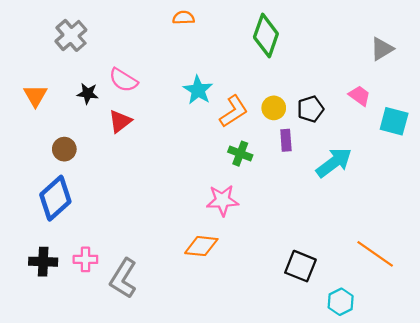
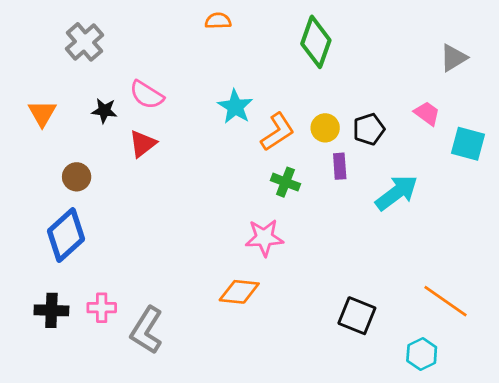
cyan hexagon: (341, 302) -> (422, 354), moved

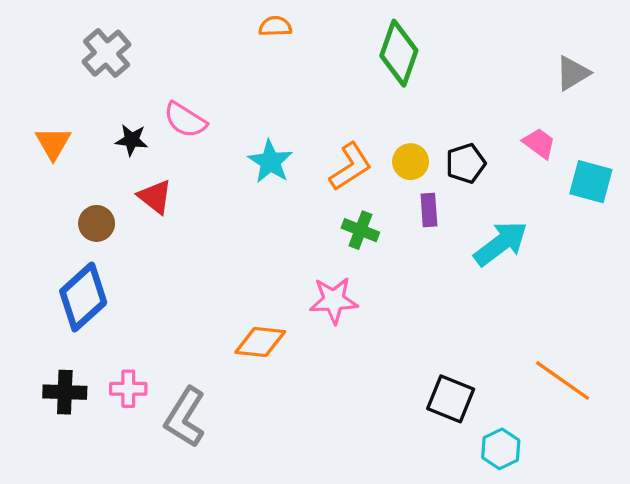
cyan star: (235, 107) -> (270, 162), moved
red triangle: (143, 144) -> (155, 197), moved, turned -44
orange diamond: (239, 292) -> (260, 342), moved
cyan hexagon: (422, 354) -> (501, 449), moved

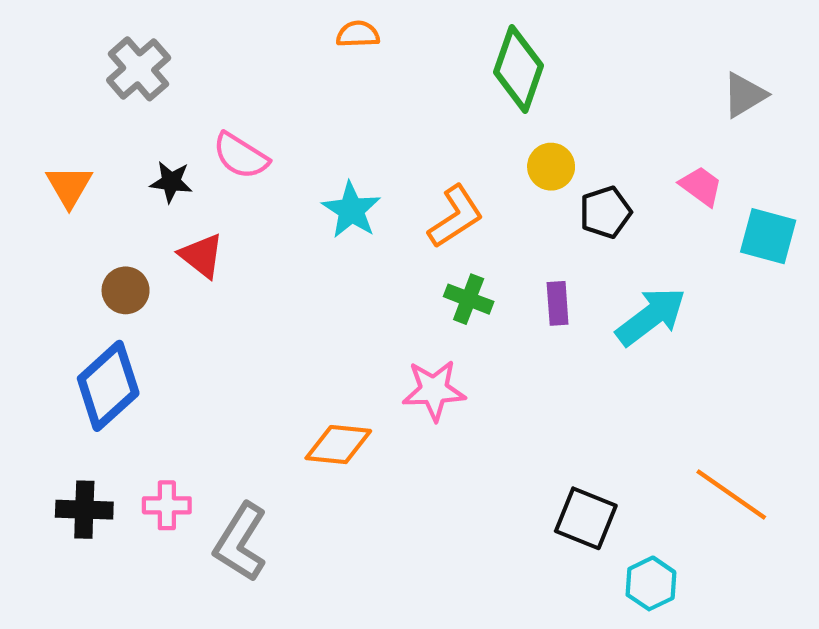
yellow circle: (411, 162) -> (551, 167), moved
purple rectangle: (429, 210) -> (558, 303), moved

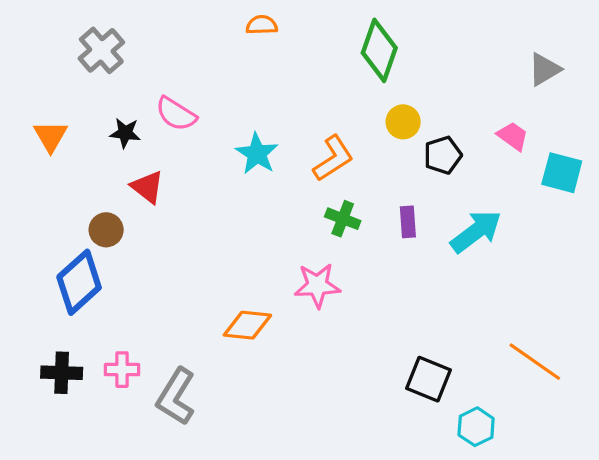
brown circle: (126, 290) -> (106, 230), moved

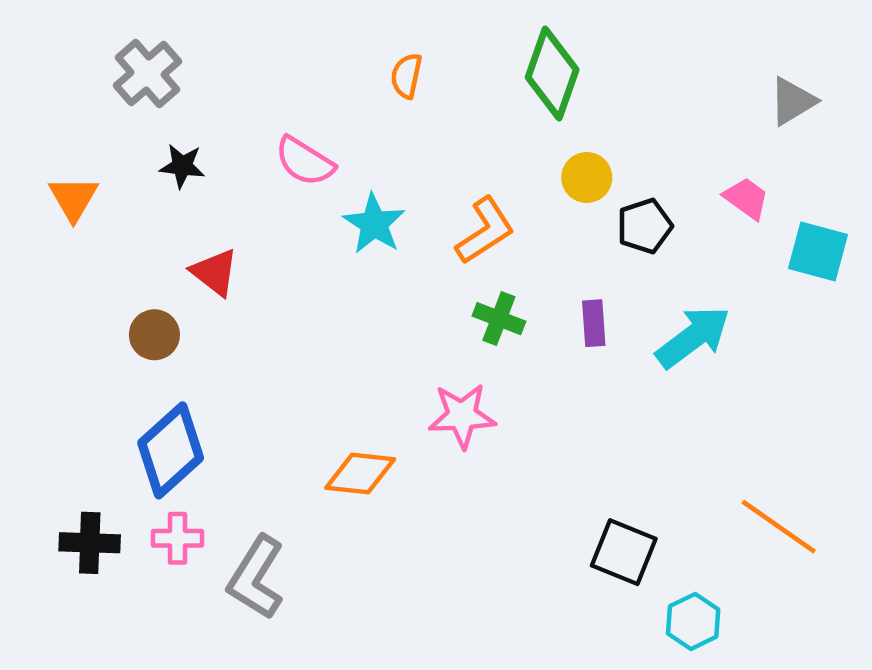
orange semicircle: (262, 25) -> (406, 76), moved, turned -76
pink semicircle: (176, 114) -> (305, 161), moved
black star: (125, 133) -> (182, 166), moved
blue diamond: (79, 282) -> (171, 450), moved

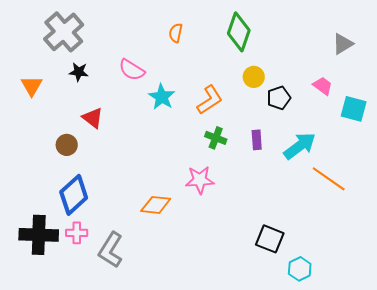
gray cross: (147, 73) -> (64, 32), size x1.4
orange line: (779, 527) -> (329, 179), moved
black cross: (90, 543) -> (39, 235), size x1.5

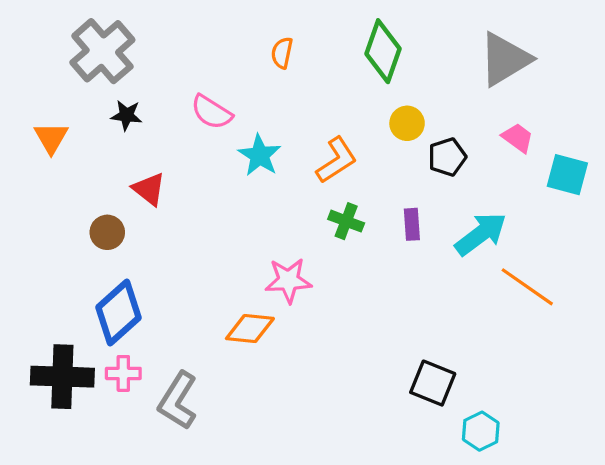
gray triangle: (343, 44) -> (505, 59), moved, size x1.6
pink star: (200, 180) -> (288, 280), moved

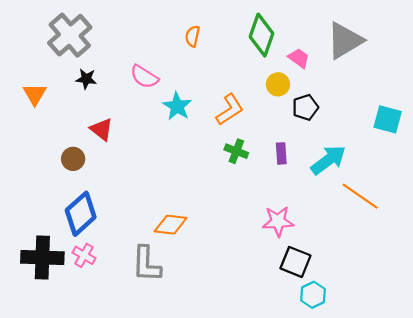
pink trapezoid: (518, 138) -> (299, 58), moved
pink star: (288, 280) -> (278, 221), moved
pink cross: (123, 373) -> (84, 255), turned 30
gray L-shape: (178, 401) -> (146, 264), moved, turned -30
cyan hexagon: (481, 431) -> (313, 295), moved

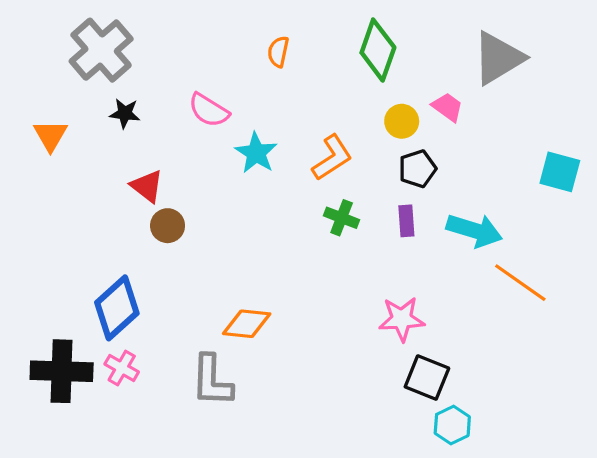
pink trapezoid: (299, 58) -> (448, 107), moved
black pentagon: (305, 107) -> (417, 169), moved
brown circle: (73, 159) -> (168, 226), moved
cyan arrow: (328, 160) -> (474, 230), turned 54

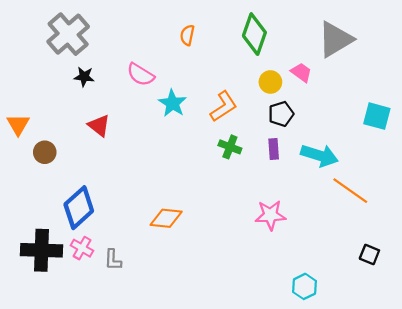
orange triangle: (50, 135) -> (18, 125), moved
brown circle: (168, 226) -> (45, 152), moved
black square: (427, 378) -> (369, 254), moved, size x0.7
gray L-shape: (212, 381) -> (113, 260), moved, size x0.6

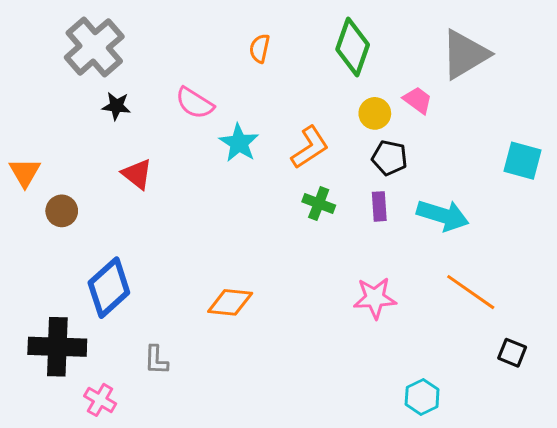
black pentagon: (281, 114) -> (390, 158), turned 30
orange line: (350, 191) -> (471, 292), moved
pink cross: (82, 248) -> (100, 400), moved

